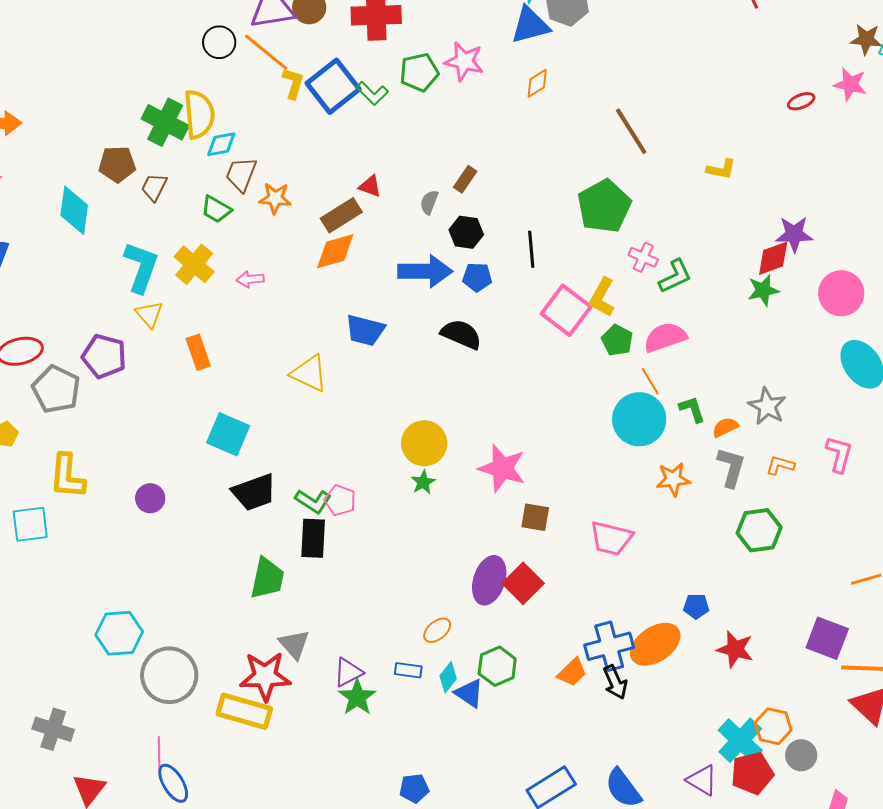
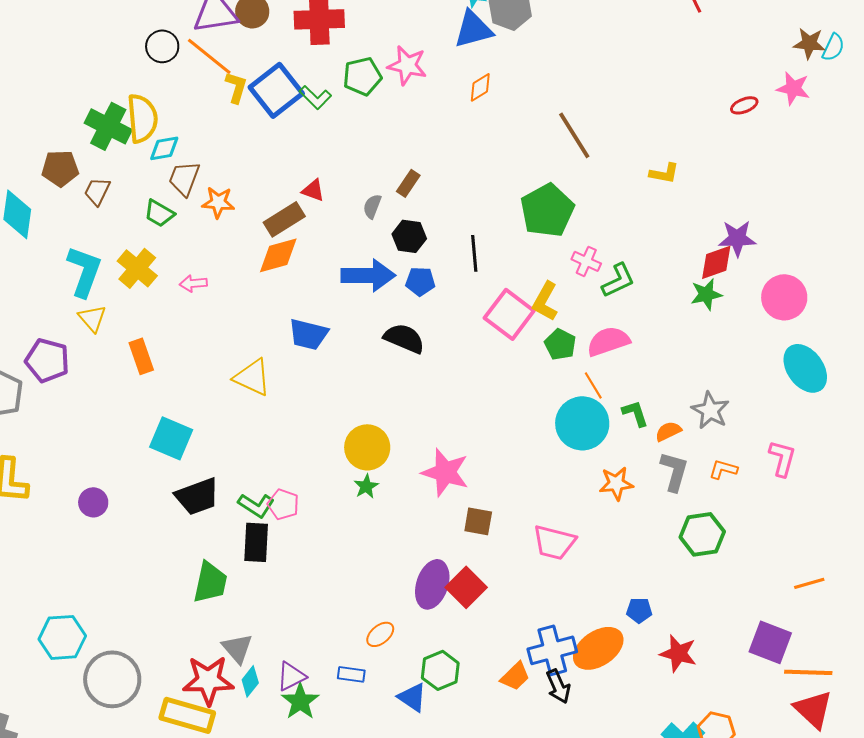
cyan diamond: (448, 677) -> (250, 681), moved

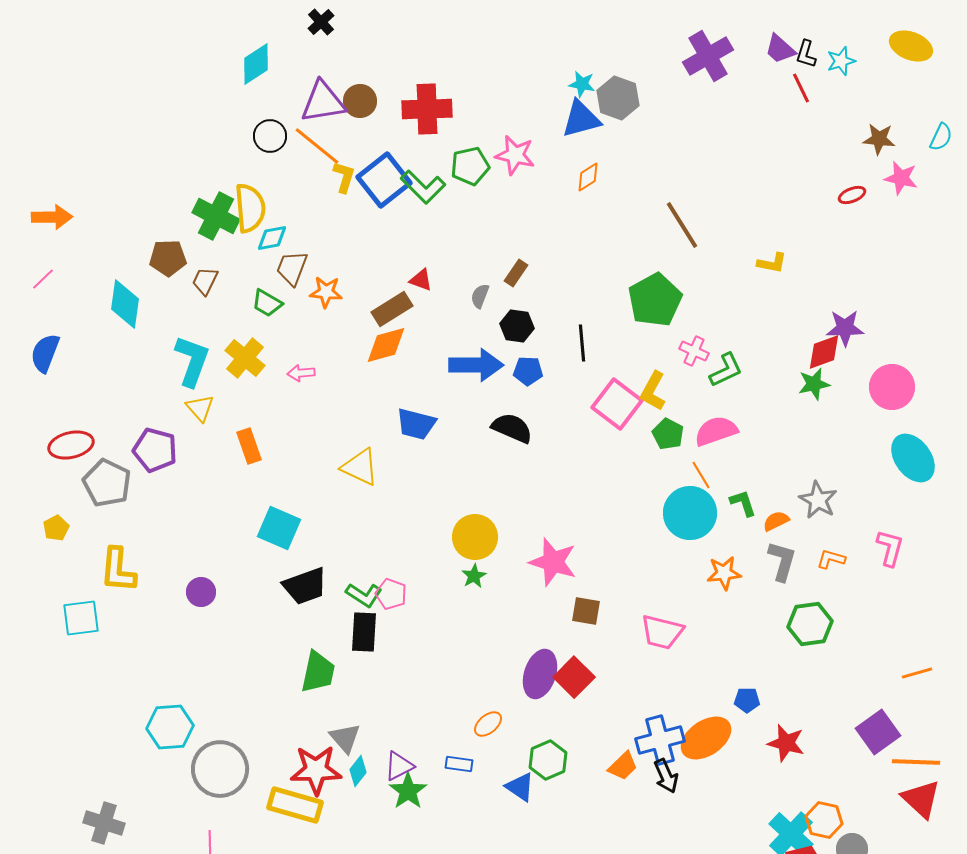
brown star: (809, 43) -> (879, 139), moved
green L-shape: (315, 97) -> (423, 187), size x1.4
purple square: (770, 642) -> (878, 732), turned 33

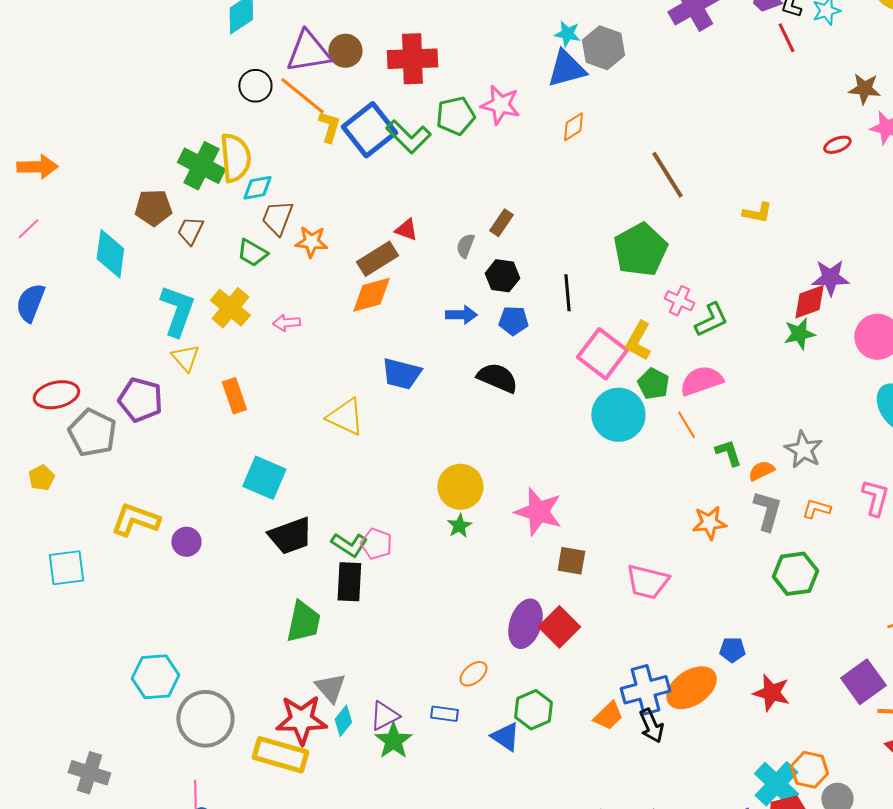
blue arrow: (476, 365) -> (461, 315), size x0.6
cyan circle: (690, 513) -> (618, 415), moved
yellow L-shape: (118, 570) -> (135, 520), moved, turned 105

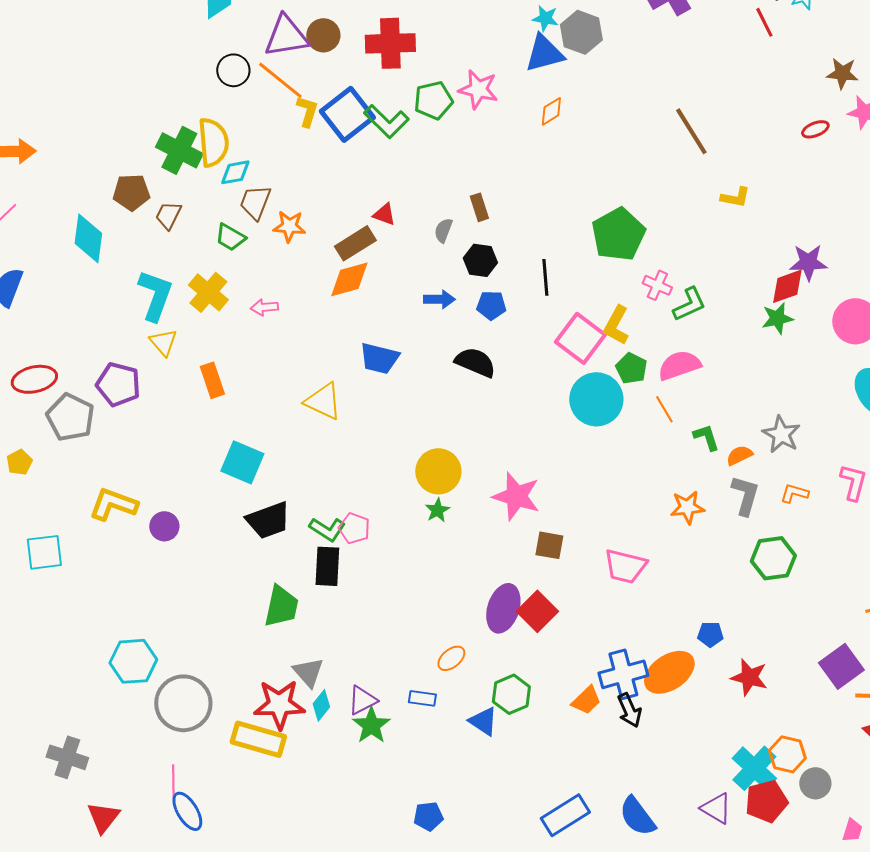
brown line: (667, 175) -> (691, 131), moved
brown rectangle: (501, 223) -> (479, 207), turned -52

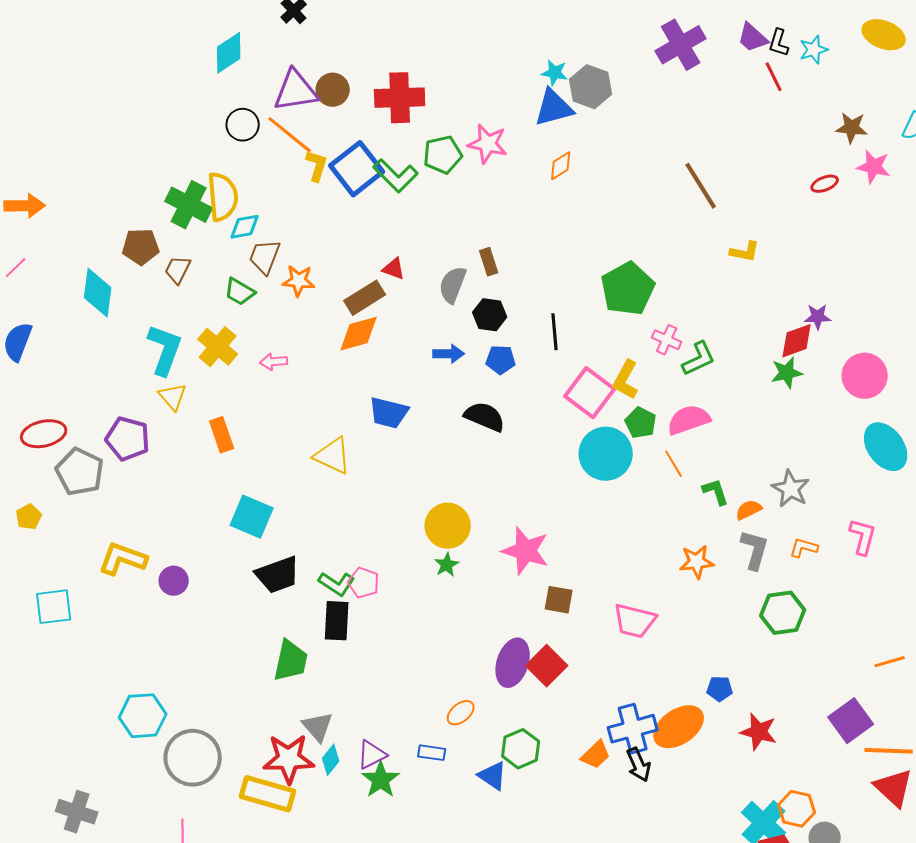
gray semicircle: (443, 230) -> (453, 285), size x1.5
purple star: (808, 262) -> (818, 317), size x0.7

